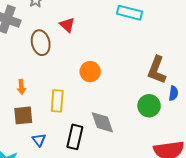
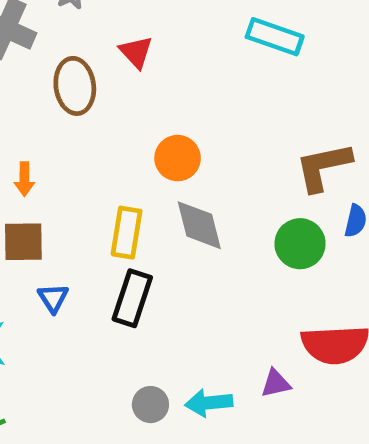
brown L-shape: (157, 70) -> (323, 167), turned 52
yellow rectangle: (57, 101) -> (127, 233), moved
gray diamond: (102, 122) -> (199, 225), moved

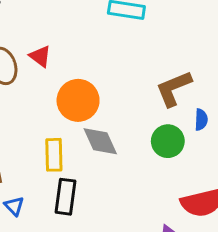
red triangle: (136, 52) -> (40, 56), moved
orange circle: (178, 158) -> (78, 100), size x1.4

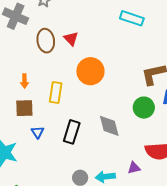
gray diamond: (100, 141) -> (109, 126), moved
yellow rectangle: (54, 155) -> (56, 93), moved

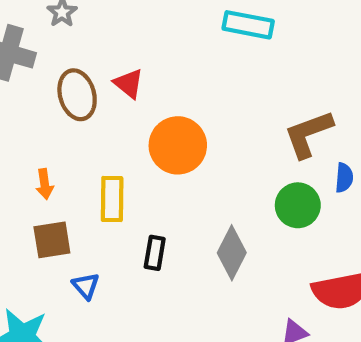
gray diamond: (109, 126) -> (232, 253), turned 50
black rectangle: (72, 132) -> (155, 253), moved, size x0.7

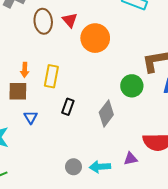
orange circle: (178, 145) -> (95, 38), moved
orange arrow: (45, 184) -> (25, 70), moved
green circle: (298, 205) -> (132, 86), moved

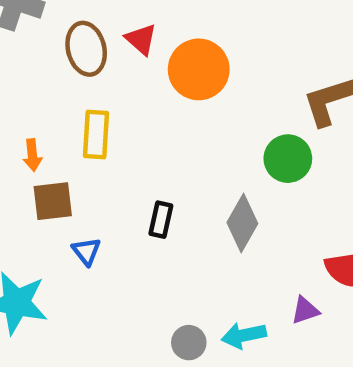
orange arrow: (25, 70) -> (32, 155), moved
yellow rectangle: (51, 76) -> (96, 135), moved

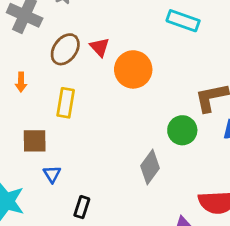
brown ellipse: (86, 49) -> (65, 49), turned 44
orange arrow: (32, 155) -> (21, 82), moved
black rectangle: (161, 220) -> (82, 207), moved

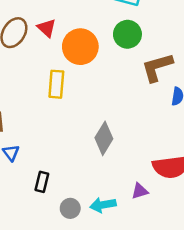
yellow rectangle: (66, 103) -> (56, 84), moved
green circle: (182, 130) -> (127, 34), moved

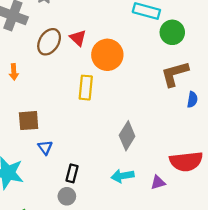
green circle: (127, 34) -> (172, 32), moved
cyan arrow: (103, 205) -> (123, 176), moved
gray circle: (70, 208) -> (67, 196), moved

